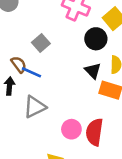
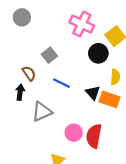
black triangle: (93, 71) -> (93, 93), moved
blue line: (31, 72) -> (62, 83), moved

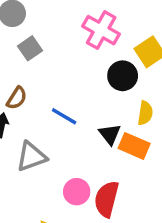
gray square: (49, 55) -> (30, 48), moved
brown semicircle: (29, 73) -> (17, 98), turned 63

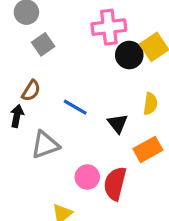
pink cross: (101, 30) -> (109, 27), turned -36
black circle: (123, 76) -> (129, 55), moved
orange rectangle: (134, 146) -> (148, 149), moved, turned -52

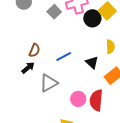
gray square: (43, 44) -> (54, 12), moved
blue line: (75, 107) -> (64, 56), turned -49
black arrow: (17, 116) -> (28, 68), turned 48

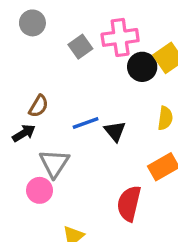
black triangle: (92, 62) -> (115, 131), moved
gray triangle: (49, 83) -> (54, 163), turned -36
pink circle: (78, 99) -> (40, 190), moved

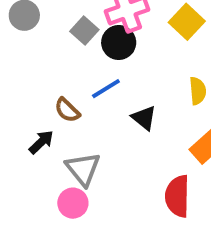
black circle: (142, 67) -> (119, 43), moved
brown semicircle: (39, 106) -> (67, 110), moved, turned 115
blue line: (86, 123) -> (106, 89), moved

